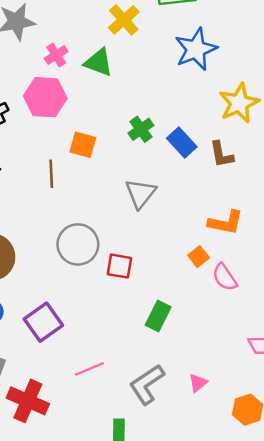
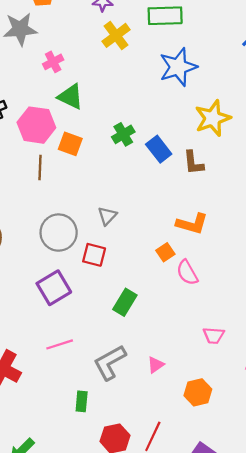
green triangle: (99, 62) -> (71, 97), moved
pink hexagon: (45, 97) -> (36, 125), moved
gray triangle: (141, 194) -> (107, 216), moved, size x0.7
purple square: (43, 322) -> (54, 288), moved

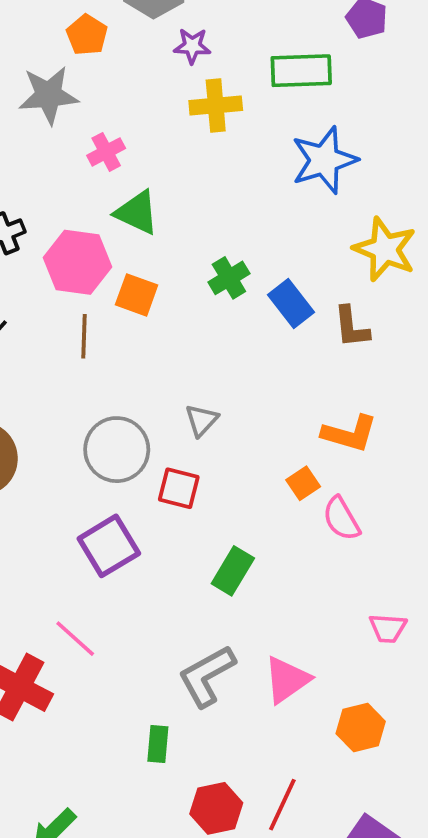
yellow cross: (116, 35) -> (216, 105), turned 32
yellow star: (213, 118) -> (385, 249), turned -30
pink line: (60, 344) -> (75, 639), moved, turned 60
pink triangle: (156, 365) -> (287, 680), size x1.6

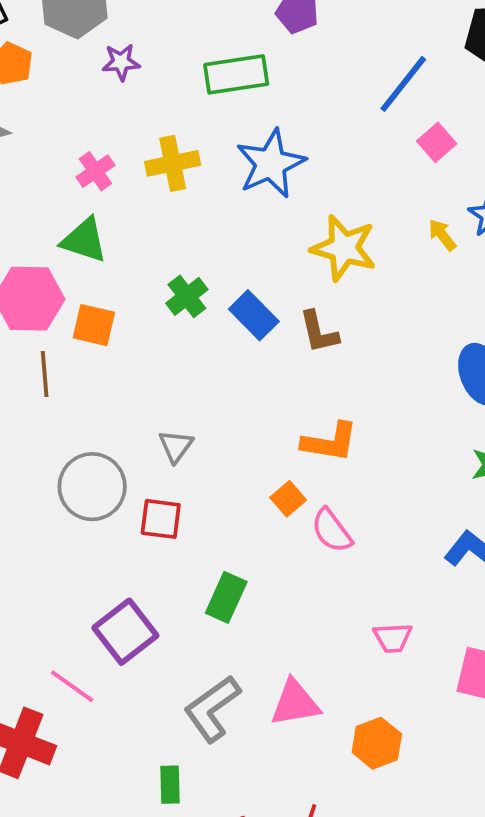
yellow cross: (216, 105) -> (173, 163), moved
pink cross: (106, 152) -> (95, 171), moved
purple square: (109, 546) -> (125, 632), moved
pink triangle: (287, 680) -> (295, 703), turned 32

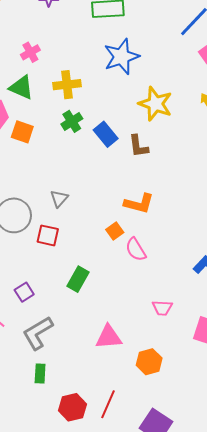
yellow cross: (173, 163) -> (67, 85), moved
purple square: (125, 632) -> (24, 292), size x0.6
gray L-shape: (212, 709) -> (38, 333), moved

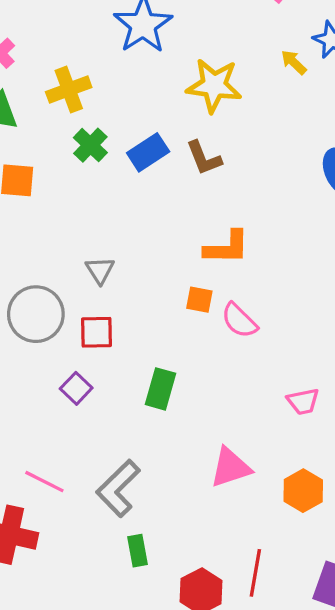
blue rectangle: (106, 134) -> (148, 152), turned -70
orange square: (115, 231) -> (199, 300), turned -30
purple square: (24, 292) -> (76, 388), moved

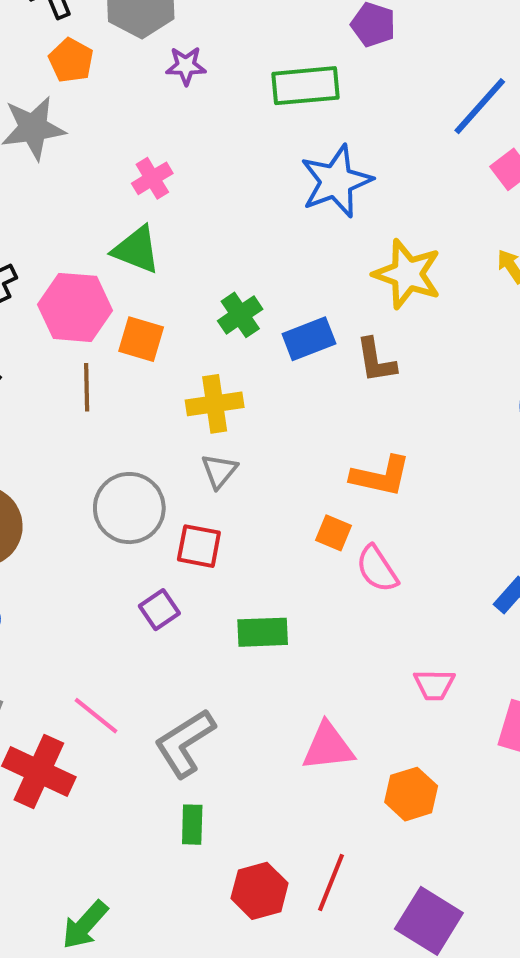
yellow cross: (69, 90) -> (215, 404), moved
green rectangle: (161, 389) -> (263, 632), turned 60

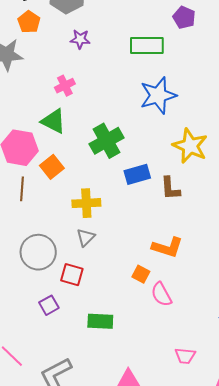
purple star: (186, 66) -> (80, 39), moved
green cross: (240, 315) -> (106, 141), moved, size x1.5
orange square: (141, 339) -> (52, 167), turned 30

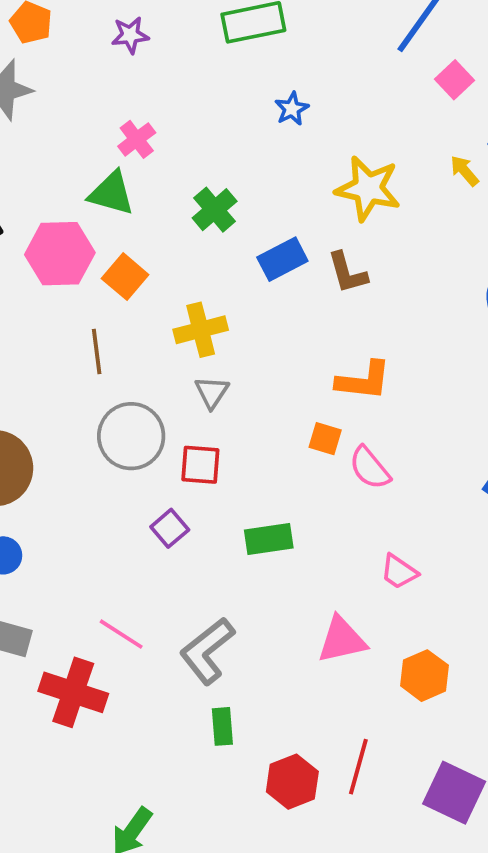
pink cross: (65, 86) -> (137, 139), moved
blue star: (158, 95) -> (292, 109), size x0.5
green cross: (106, 141) -> (215, 210), size x0.7
brown line: (22, 189) -> (97, 351), moved
pink trapezoid: (185, 356) -> (399, 572), moved, turned 40

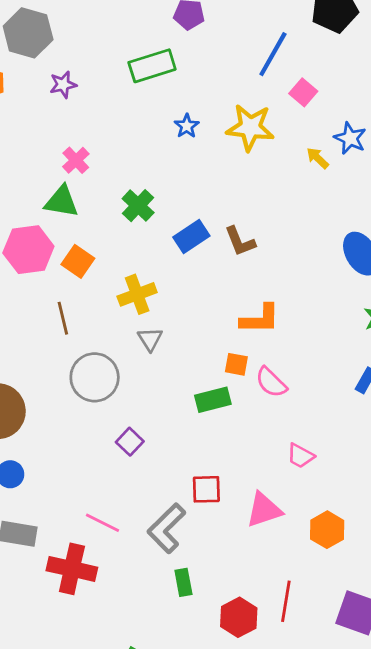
yellow star: (368, 189) -> (250, 127), moved
red square: (200, 465) -> (206, 489), moved
green rectangle: (269, 539) -> (213, 400), moved

